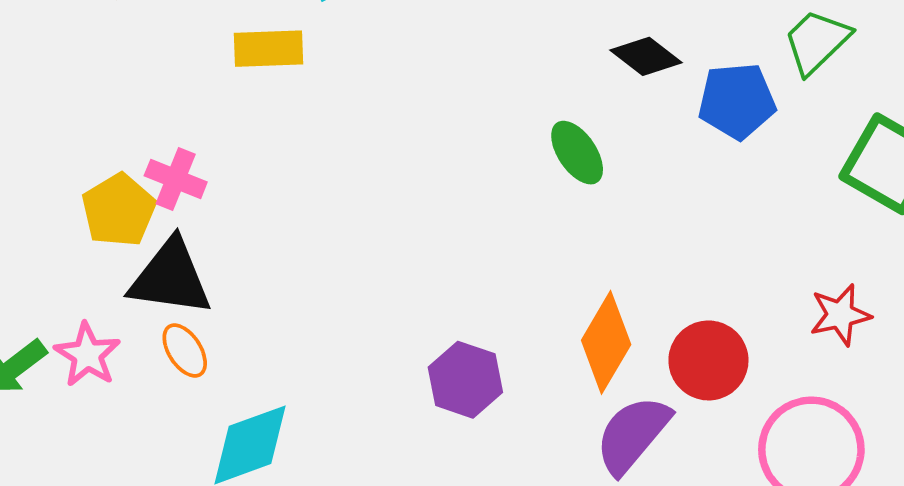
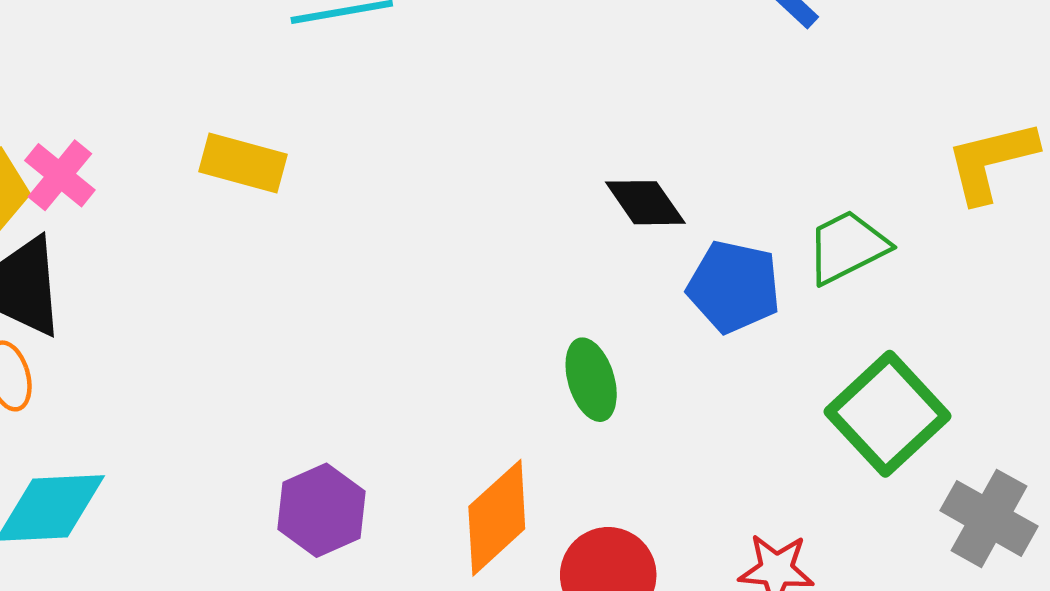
yellow rectangle: (268, 49) -> (243, 163), moved
green ellipse: (577, 153) -> (591, 380), moved

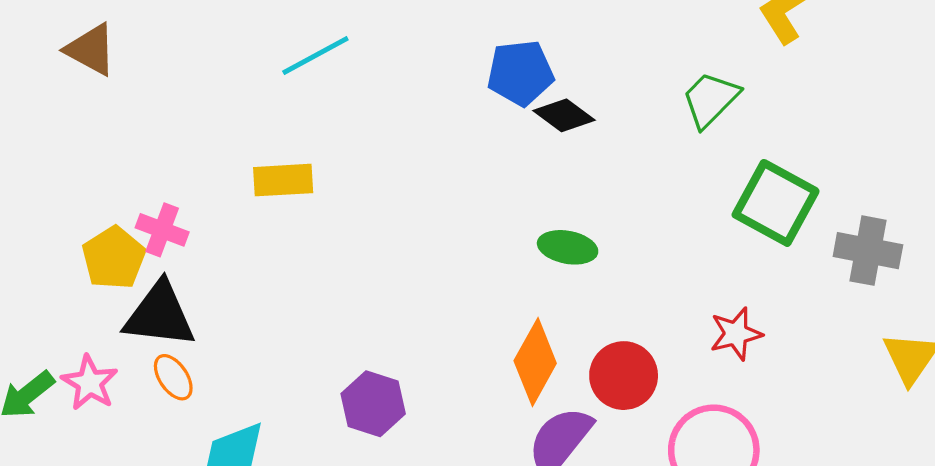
blue pentagon: (734, 287) -> (520, 73), moved
green ellipse: (591, 380) -> (568, 247), turned -44
purple hexagon: (321, 510) -> (373, 404), moved

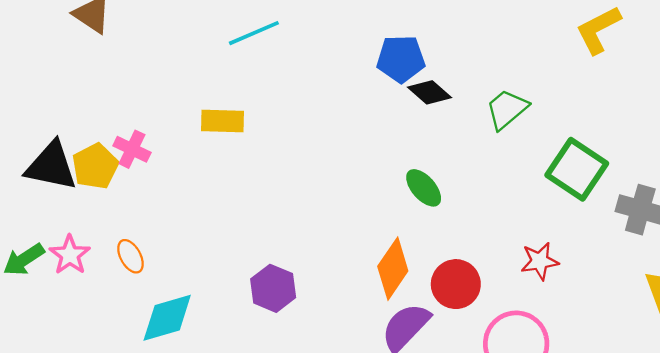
green trapezoid: (710, 99) -> (507, 109), moved
green ellipse: (568, 247) -> (424, 188), turned 33
black triangle: (160, 315) -> (51, 166), moved

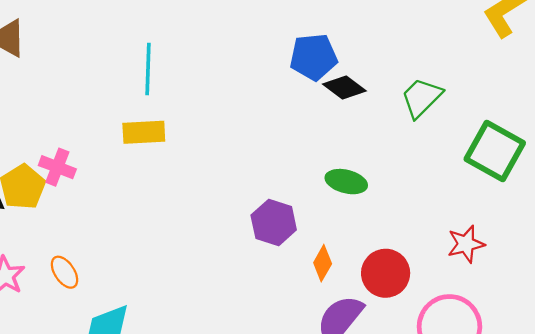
cyan line: (254, 33) -> (148, 69), moved, turned -60
green ellipse: (424, 188) -> (346, 182), turned -30
orange diamond: (393, 269) -> (323, 263), size x0.6
purple hexagon: (273, 288) -> (274, 223), moved

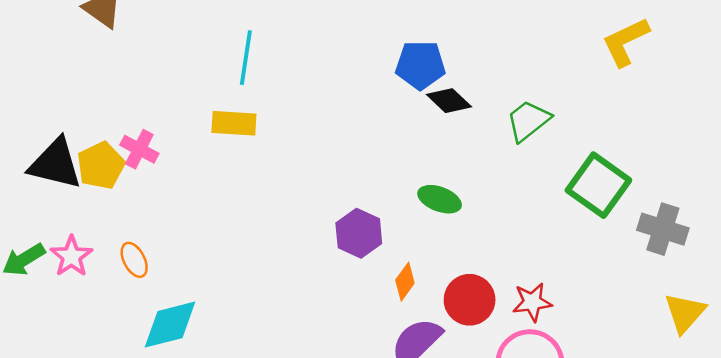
red star: (466, 244) -> (532, 302), moved

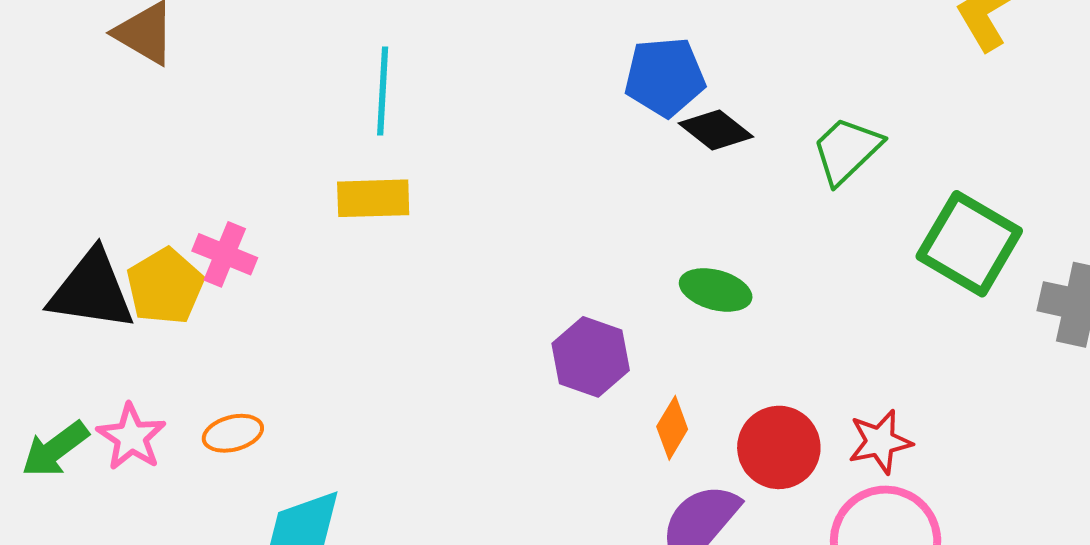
orange ellipse: (134, 260) -> (233, 433), turned -72

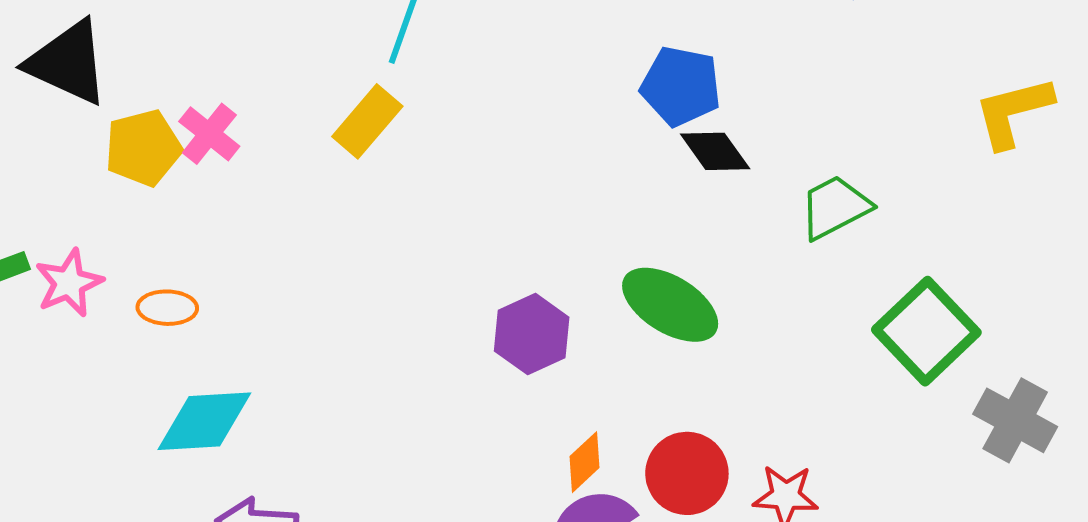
yellow rectangle: (373, 198) -> (367, 121), turned -64
black triangle: (92, 290) -> (68, 63), moved
green ellipse: (716, 290) -> (670, 305), size x1.4
orange diamond: (672, 428) -> (585, 462), moved

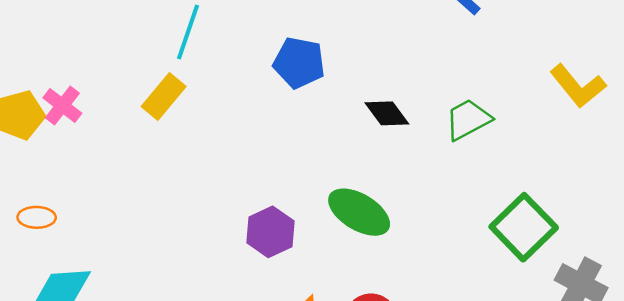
blue pentagon: (681, 86) -> (299, 63), moved
yellow L-shape: (1013, 112) -> (578, 86), turned -114
green trapezoid: (835, 207) -> (468, 120), moved

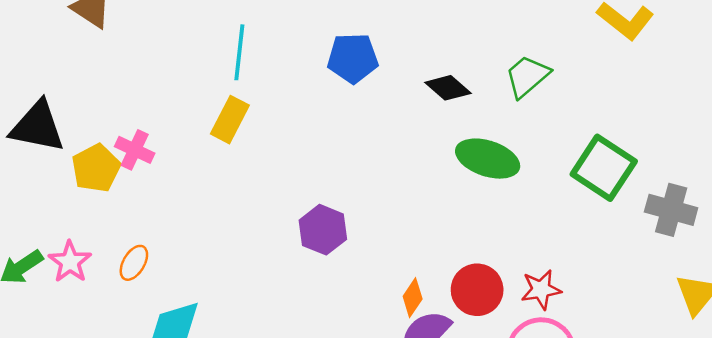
green ellipse: (359, 212) -> (488, 159), moved
orange ellipse: (37, 217) -> (134, 263), turned -48
purple hexagon: (270, 232) -> (323, 230), moved

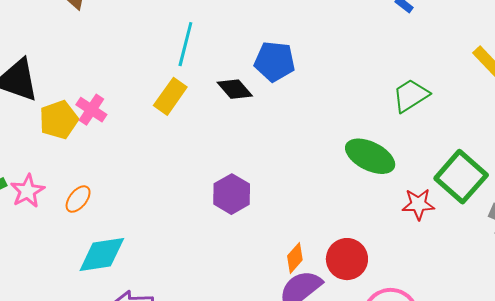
black diamond: (448, 88) -> (235, 89), moved
red star: (541, 290) -> (418, 204), moved

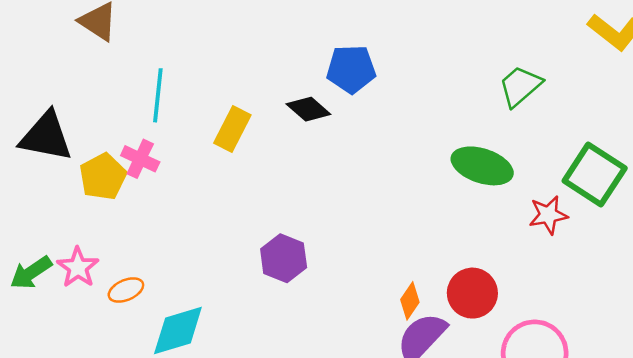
cyan line: (185, 44) -> (158, 95), moved
purple hexagon: (232, 194) -> (284, 258), moved
orange ellipse: (78, 199) -> (126, 290), moved, turned 36

